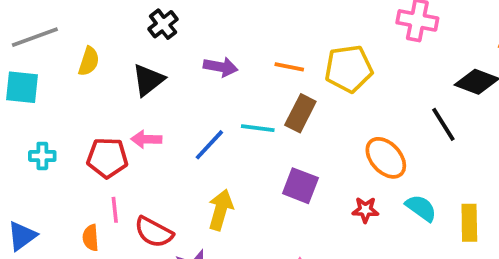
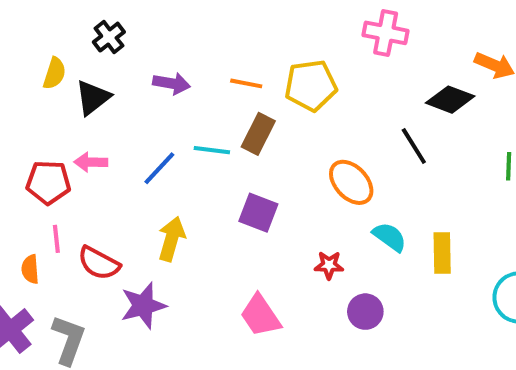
yellow semicircle: (89, 61) -> (54, 73), moved
red star: (365, 210) -> (329, 265), moved

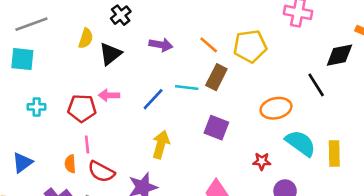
orange line: (246, 83) -> (209, 45), turned 30
black diamond: (450, 100) -> (339, 55), turned -32
orange ellipse: (351, 182) -> (276, 108), turned -60
cyan semicircle: (390, 237) -> (301, 143), size x1.4
red semicircle: (99, 263) -> (101, 172), moved

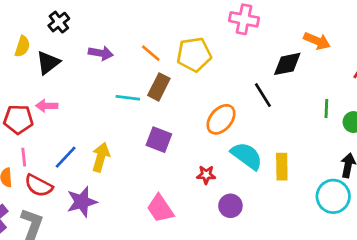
blue line: (153, 99) -> (66, 157), moved
orange ellipse: (276, 108) -> (221, 119), turned -36

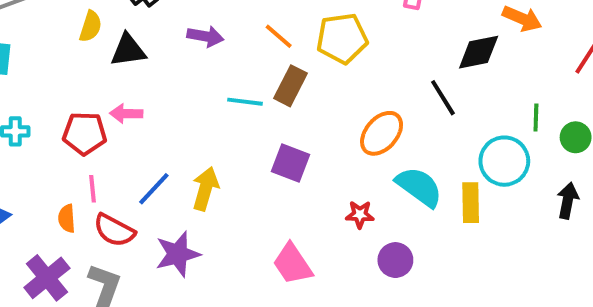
black triangle: (48, 63) -> (128, 50), turned 30
cyan circle: (333, 196) -> (504, 161), moved

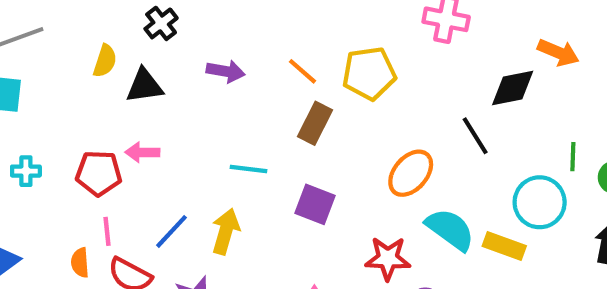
cyan line: (245, 102) -> (248, 169), moved
yellow rectangle: (471, 203) -> (504, 246), turned -69
red star: (360, 214) -> (388, 258), size x1.5

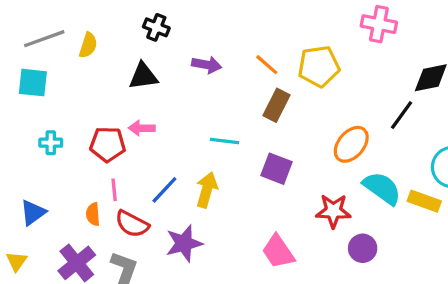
black cross: (161, 23) -> (156, 27), turned -30
yellow semicircle: (105, 61) -> (88, 45), moved
black line: (475, 136) -> (402, 115), turned 68

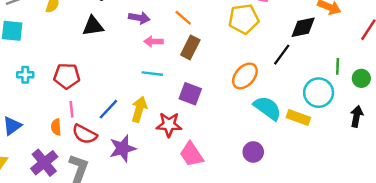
yellow pentagon: (319, 66) -> (244, 19), moved
pink arrow: (142, 128) -> (153, 42), moved
red star: (333, 211) -> (169, 125), moved

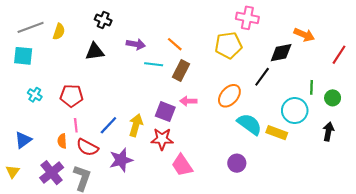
pink arrow: (153, 42) -> (188, 101), moved
cyan line: (152, 74) -> (154, 64), moved
cyan cross: (25, 75) -> (35, 95), turned 32
purple square: (190, 94) -> (165, 112), moved

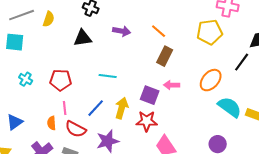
cyan line: (154, 64) -> (108, 76), moved

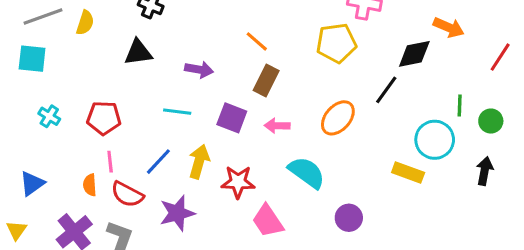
purple arrow: (122, 31) -> (199, 70), moved
purple square: (150, 95) -> (232, 118), moved
cyan semicircle: (230, 107) -> (307, 173), moved

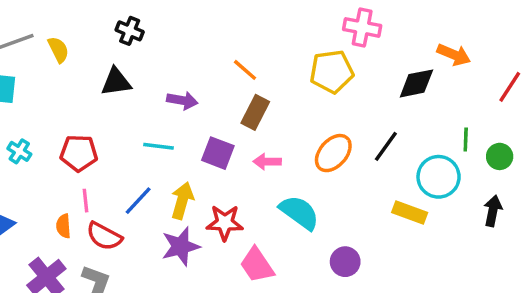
yellow semicircle: (85, 23) -> (58, 50), turned -45
black line: (386, 90) -> (386, 146), moved
purple star: (177, 213) -> (181, 246), moved

